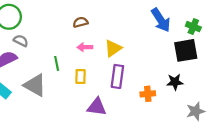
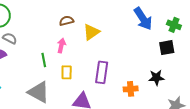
pink arrow: (85, 47) -> (61, 46), moved, turned 104
yellow triangle: (113, 48) -> (91, 32), moved
black square: (186, 50) -> (167, 48), size x0.7
gray triangle: (35, 85) -> (39, 92), moved

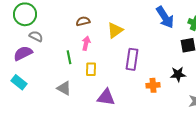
brown semicircle: (67, 21) -> (83, 21), moved
purple rectangle: (102, 72) -> (132, 59), moved
gray triangle: (39, 92) -> (64, 88), size x0.7

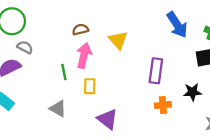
yellow triangle: (115, 30) -> (118, 40), turned -36
pink arrow: (86, 43) -> (84, 55), size x1.5
purple rectangle: (132, 59) -> (156, 71), moved
purple triangle: (106, 97) -> (108, 119), turned 30

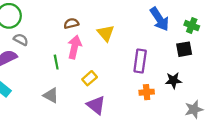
yellow rectangle: (90, 86) -> (90, 78), moved, turned 48

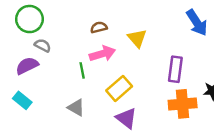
pink arrow: (75, 47) -> (102, 54), turned 60
yellow rectangle: (90, 78) -> (119, 88), size x1.5
orange cross: (147, 92) -> (183, 104), size x1.6

